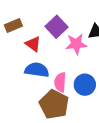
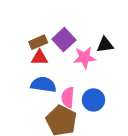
brown rectangle: (13, 26) -> (38, 42), moved
red triangle: (33, 44) -> (40, 58), turned -35

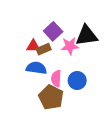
brown rectangle: (38, 42) -> (44, 49), moved
black triangle: (105, 45) -> (87, 36), size x1.6

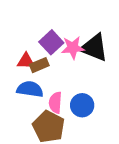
black triangle: (87, 36) -> (94, 48), turned 30
pink star: (70, 46) -> (73, 48), moved

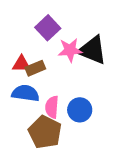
purple square: (51, 42) -> (48, 28), moved

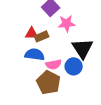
black triangle: (92, 50) -> (83, 48), moved, turned 35
pink semicircle: (52, 107) -> (54, 64), turned -105

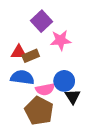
black triangle: (83, 48) -> (73, 97), moved, size x0.6
blue circle: (74, 66) -> (64, 81), moved

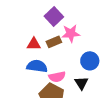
brown rectangle: (31, 56) -> (54, 42), moved
blue circle: (64, 81) -> (90, 61), moved

